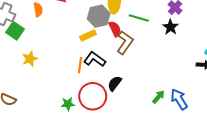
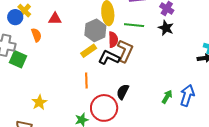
red semicircle: (115, 29) -> (113, 40), turned 35
yellow star: (30, 59) -> (39, 102), moved
black L-shape: (95, 59) -> (109, 58), moved
blue arrow: (179, 99) -> (187, 95), turned 60

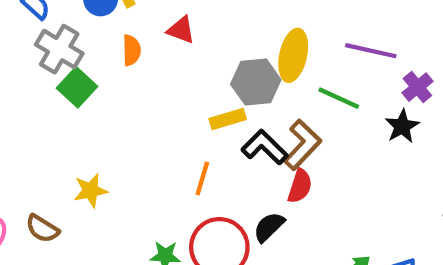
red semicircle: (113, 40) -> (300, 186), moved

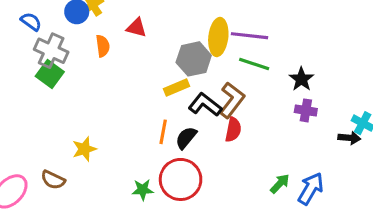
purple line: (371, 51) -> (249, 36), moved
green square: (77, 87) -> (50, 74), moved
purple cross: (417, 87) -> (306, 110), moved, turned -35
black semicircle: (269, 227) -> (186, 138), moved

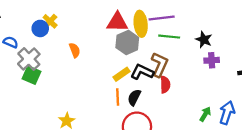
red triangle: (136, 28) -> (117, 22), moved, size x1.5
orange semicircle: (103, 46) -> (75, 50), moved
gray cross: (51, 51) -> (29, 59), turned 35
yellow rectangle: (177, 87) -> (122, 74), moved

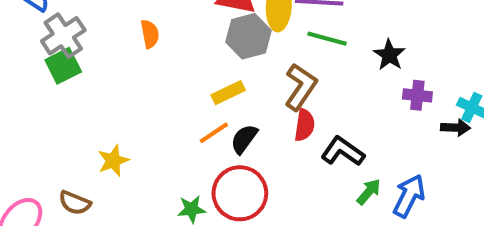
purple cross: (212, 60) -> (417, 95), moved
black L-shape: (142, 72) -> (343, 151), moved
green square: (32, 75) -> (63, 66), turned 30
orange line: (118, 97) -> (214, 133), turned 49

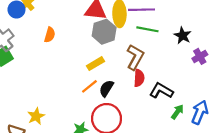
orange semicircle: (150, 34) -> (50, 35), turned 32
purple cross: (417, 95) -> (200, 56), turned -32
yellow star: (113, 161) -> (36, 116), moved

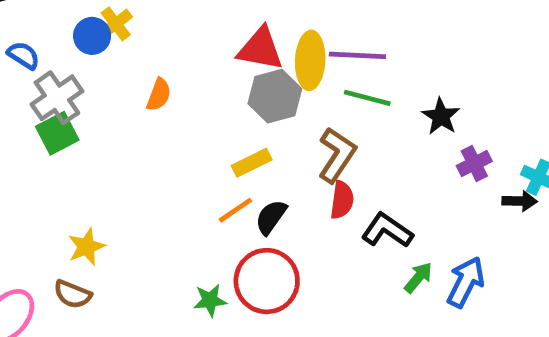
yellow star: (36, 116) -> (86, 247), moved

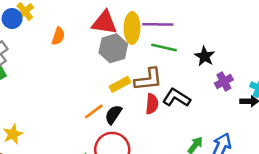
orange semicircle: (159, 95) -> (58, 36), moved
brown L-shape: (337, 155) -> (148, 79), turned 52
yellow rectangle: (252, 163) -> (120, 84), moved
black L-shape: (387, 230) -> (176, 98), moved

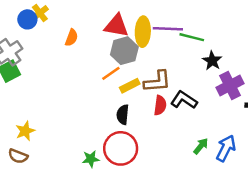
green line: (164, 48) -> (192, 37), moved
purple cross: (224, 82) -> (230, 86), size x1.5
orange line: (94, 111) -> (111, 73), moved
black semicircle: (113, 115) -> (123, 115), turned -30

